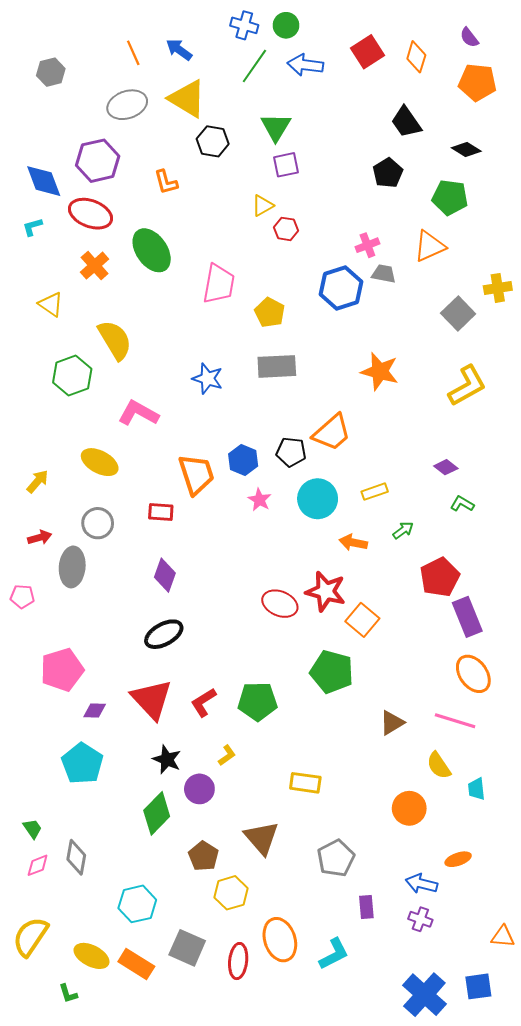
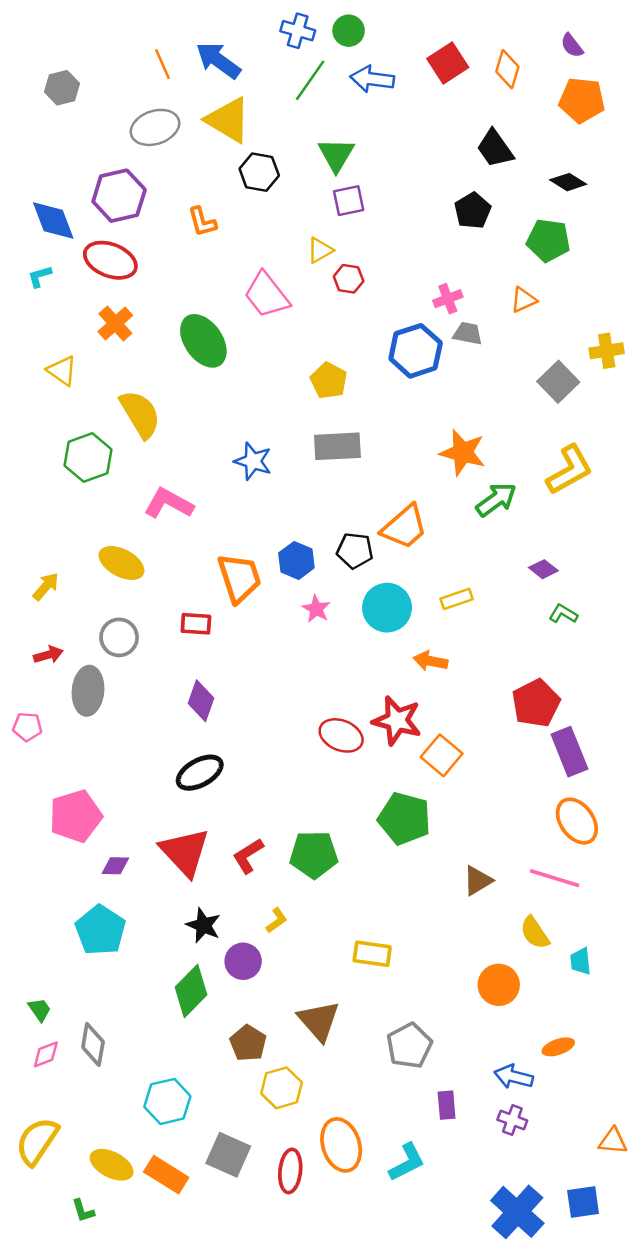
blue arrow: (179, 50) -> (218, 60), size x1.4
orange triangle: (430, 246) -> (524, 300), size x0.7
green ellipse: (152, 250) -> (203, 341), moved
pink trapezoid: (219, 284) -> (267, 295), moved, turned 132
green arrow: (403, 530) -> (496, 500), moved, size x1.6

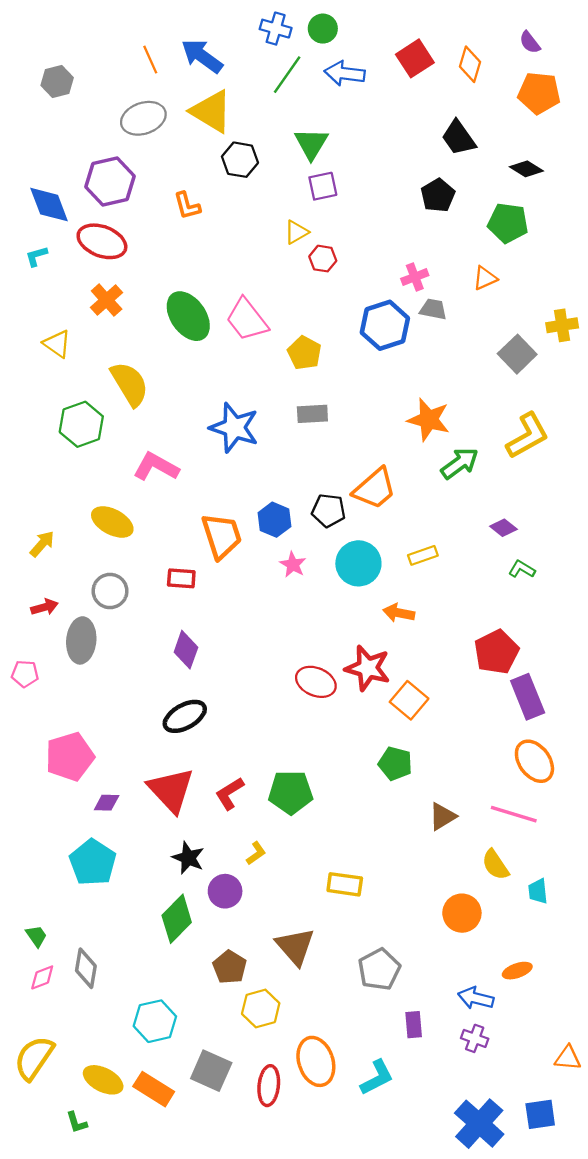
pink trapezoid: (267, 295) -> (247, 320), moved
gray rectangle: (337, 446) -> (312, 414), size x0.7
blue star: (253, 461) -> (234, 428), size x1.4
green pentagon: (404, 819) -> (395, 764), moved, size x0.7

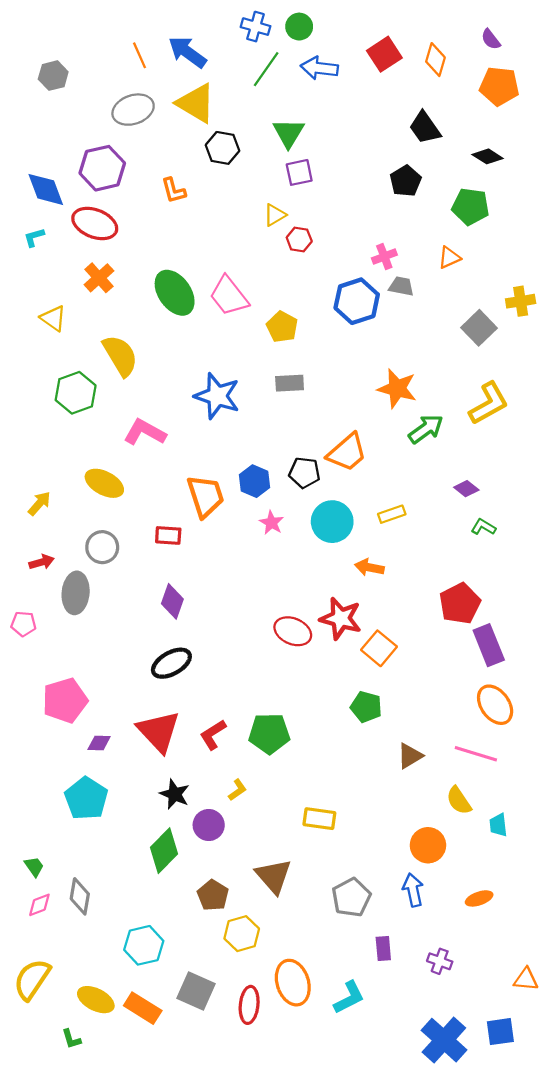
blue arrow: (476, 998) -> (413, 890), moved, turned 64

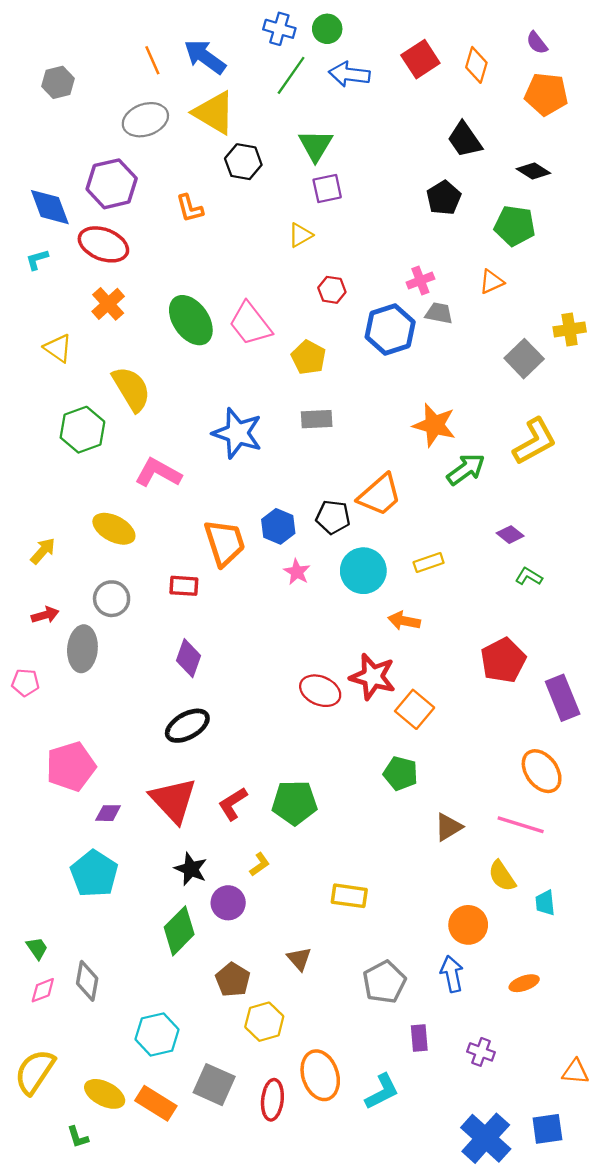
red hexagon: (299, 239) -> (332, 290), moved
purple rectangle: (489, 645) -> (563, 698), moved
brown triangle: (274, 876) -> (299, 959), size x0.6

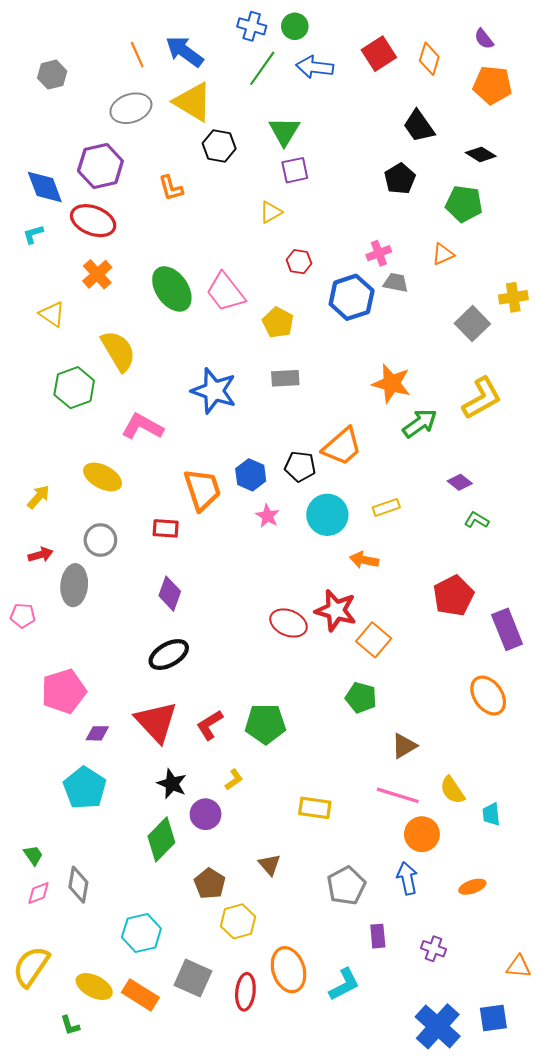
pink line: (521, 825) -> (398, 795), moved

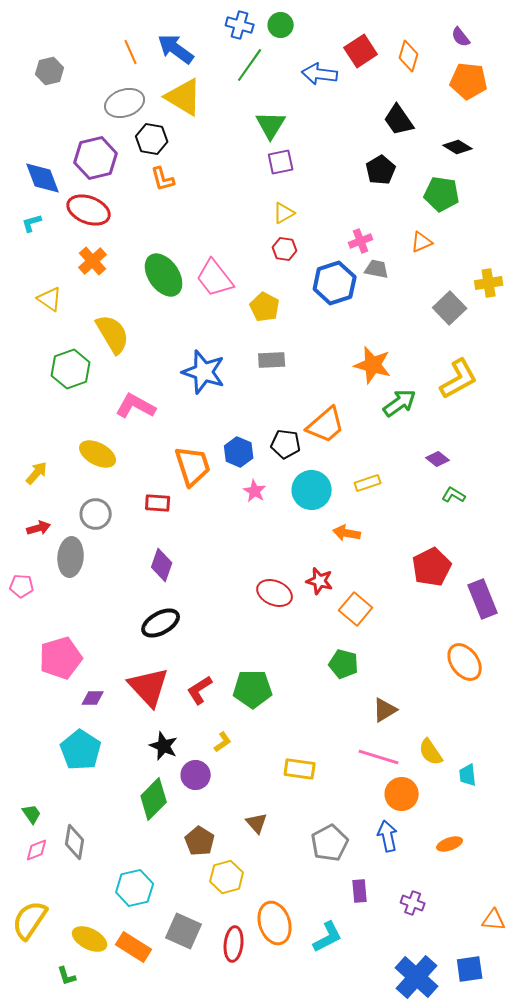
blue arrow: (315, 67) -> (320, 74), moved
black hexagon: (219, 146) -> (152, 139), moved
yellow triangle: (271, 212) -> (284, 213), moved
red star: (336, 610) -> (320, 581), size x0.7

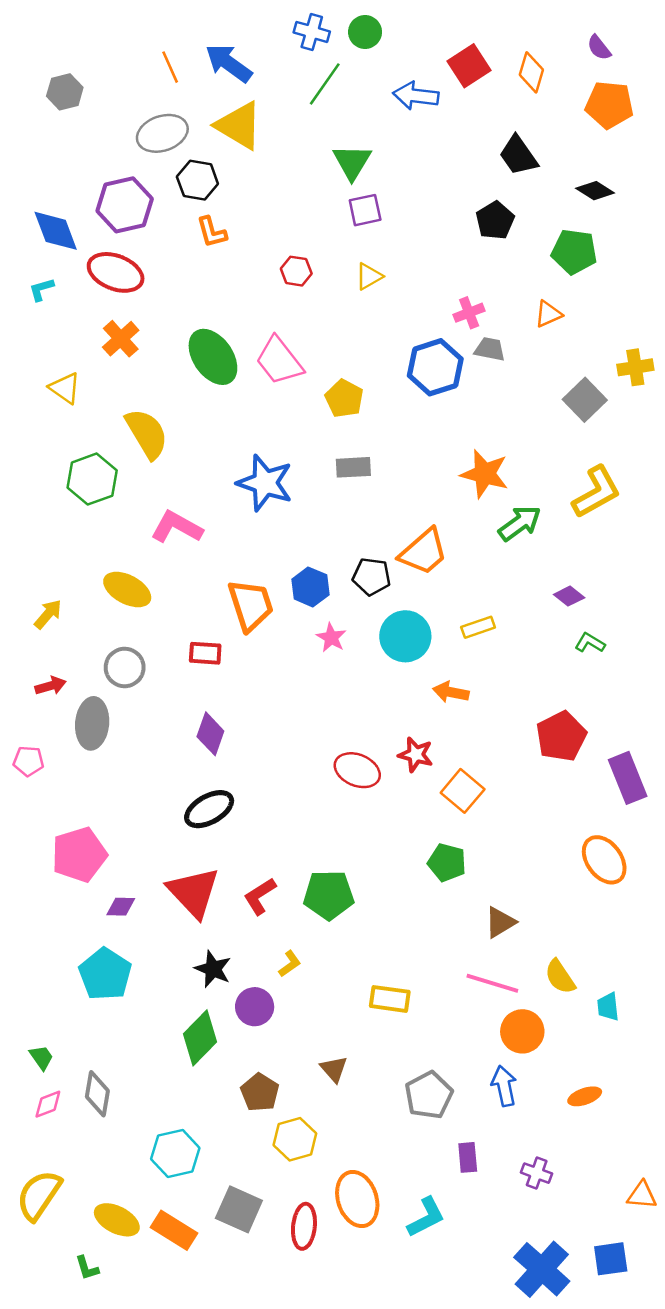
red hexagon: (285, 249) -> (296, 271), moved

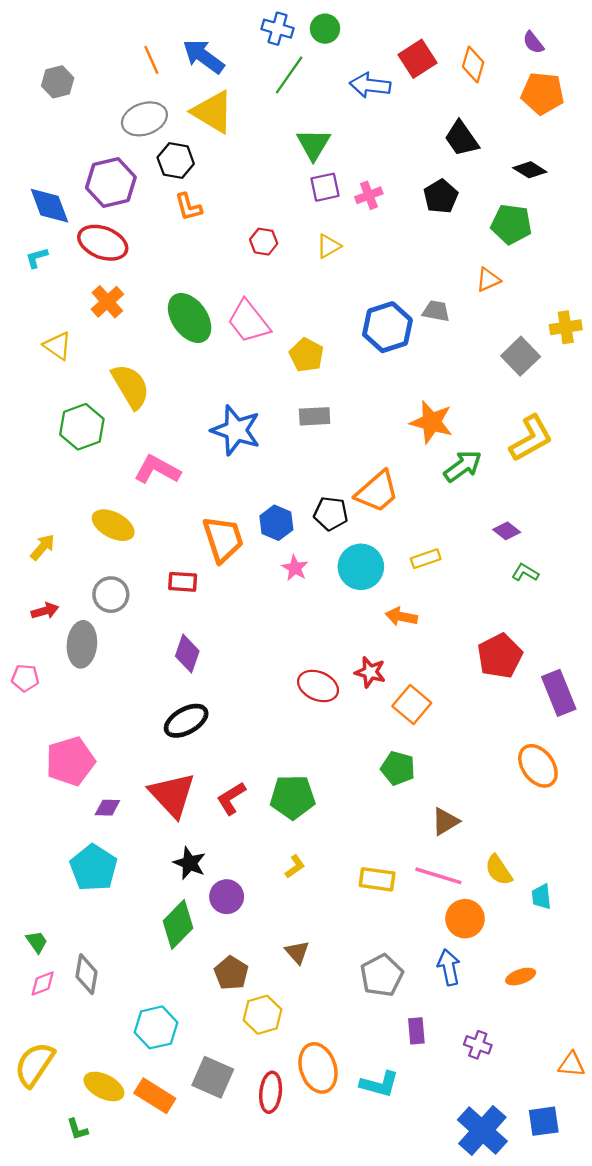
pink cross: (469, 313) -> (369, 195), moved
yellow L-shape: (290, 964) -> (295, 867), moved
yellow rectangle: (390, 999) -> (377, 879), moved
cyan L-shape: (426, 1217) -> (379, 1084), turned 42

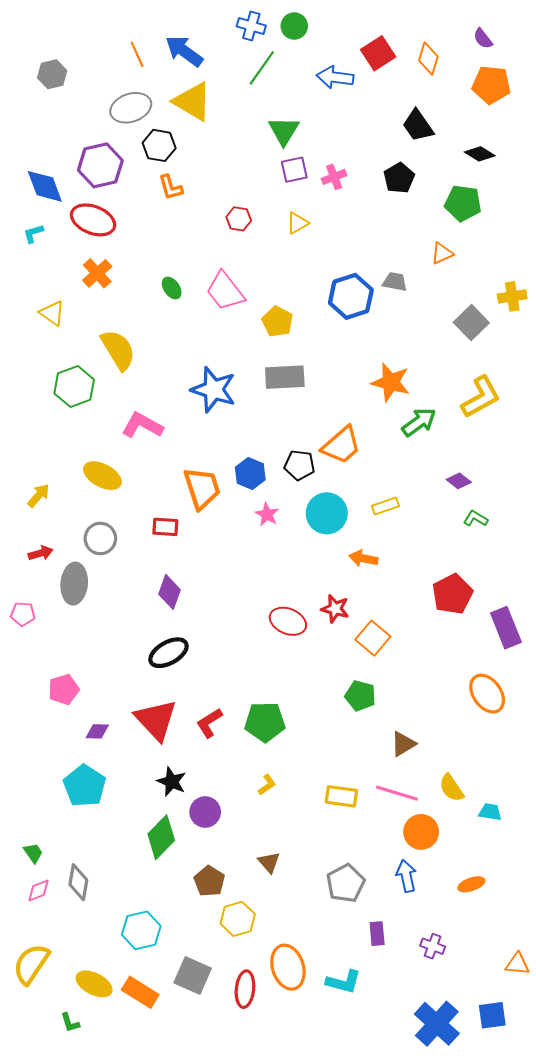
green ellipse: (190, 318) -> (172, 288), size x0.5
gray rectangle: (315, 416) -> (285, 377), size x1.4
pink pentagon: (70, 761) -> (64, 689), size x0.7
cyan trapezoid: (541, 897) -> (490, 812), turned 105

